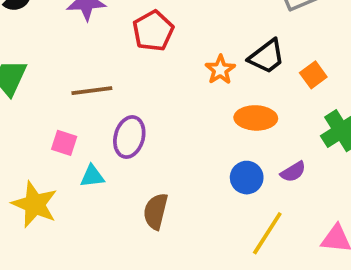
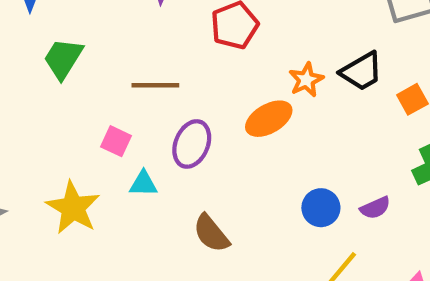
orange ellipse: (256, 118) -> (269, 119), moved, turned -39
brown semicircle: (156, 211) -> (211, 233), turned -60

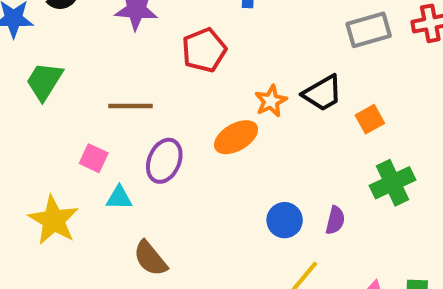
purple semicircle: (375, 208) -> (335, 220), turned -52
brown semicircle: (211, 233) -> (150, 258), moved

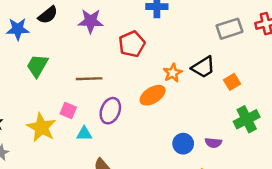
yellow star: (54, 220) -> (41, 127), moved
purple semicircle: (335, 220) -> (213, 143), turned 84

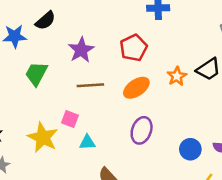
purple star: (91, 21) -> (81, 50), moved, turned -30
orange ellipse: (153, 95) -> (136, 88), moved
purple ellipse: (110, 111) -> (142, 130), moved

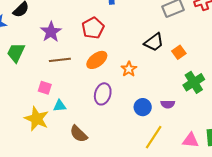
orange star: (177, 76) -> (129, 69), moved
yellow star: (43, 137) -> (37, 119), moved

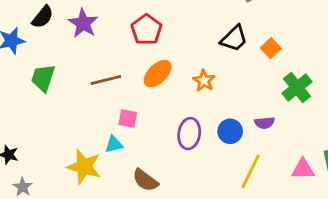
purple star: (51, 32) -> (83, 23), moved
pink square: (45, 88) -> (128, 119), moved
purple ellipse: (103, 94) -> (189, 134), moved

